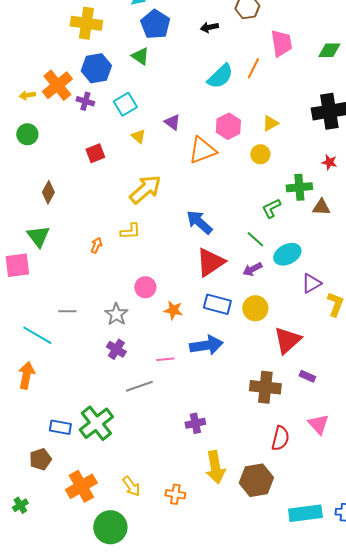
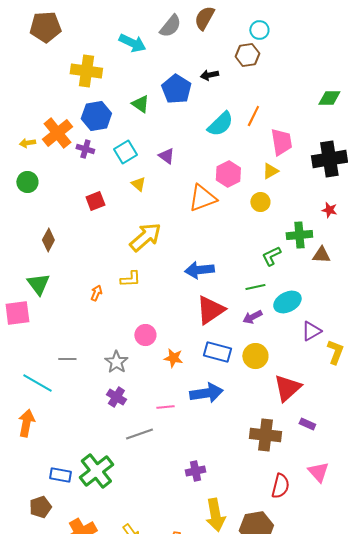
blue pentagon: (155, 24) -> (176, 89), moved
pink trapezoid: (281, 43) -> (281, 142), moved
purple triangle: (172, 122) -> (166, 156), moved
blue arrow: (199, 222) -> (199, 270), turned -48
green line: (255, 239) -> (255, 287), turned -54

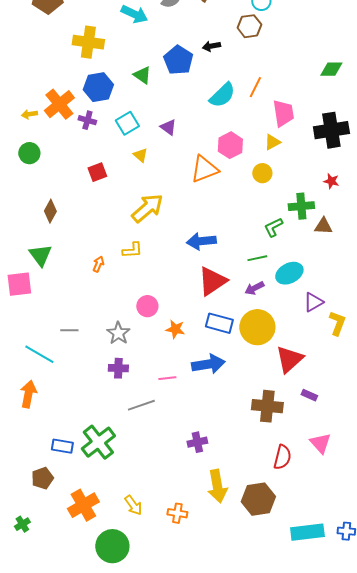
yellow circle: (255, 356) -> (257, 327), size x1.4
purple cross: (116, 397) -> (118, 368), turned -30

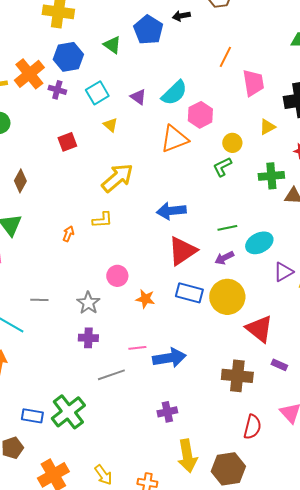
cyan semicircle: (222, 95) -> (174, 93), moved
yellow triangle: (272, 142) -> (267, 127), moved
green L-shape: (273, 227) -> (222, 167), moved
red triangle: (289, 359) -> (259, 329), turned -40
blue arrow: (208, 364) -> (169, 358), moved

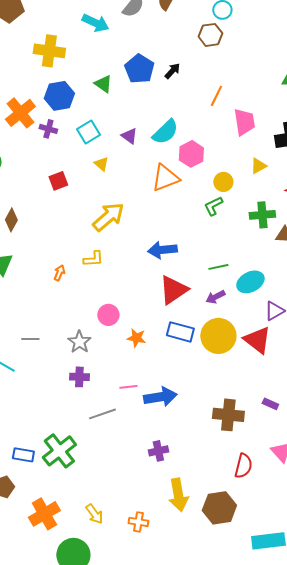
black arrow: (181, 16) -> (172, 71), moved, turned 144
red triangle: (259, 329) -> (257, 340), moved

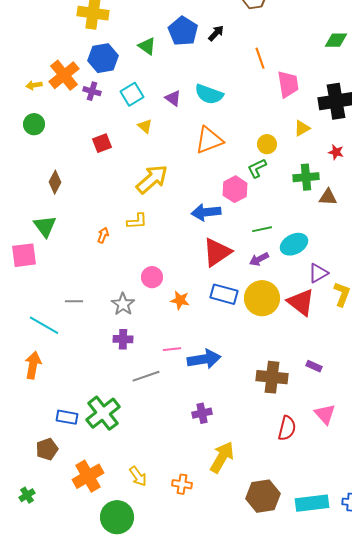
orange line: (216, 96) -> (260, 58), turned -45
cyan semicircle: (165, 132) -> (209, 94), turned 64
pink hexagon: (191, 154) -> (235, 189), moved
yellow arrow: (178, 495) -> (222, 457), turned -140
brown hexagon: (219, 508) -> (263, 496), moved

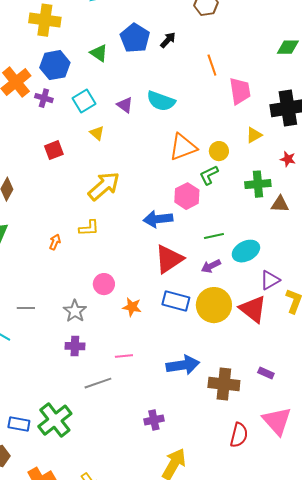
orange triangle: (209, 140) -> (183, 147), moved
blue arrow: (204, 359) -> (183, 365), moved
pink triangle: (325, 414) -> (277, 421), size x1.4

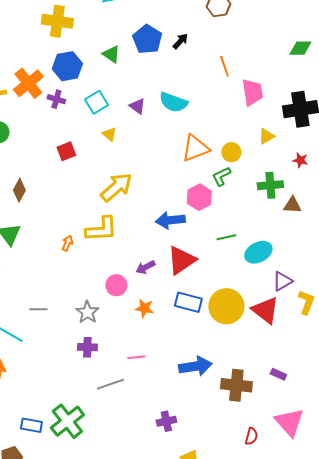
yellow L-shape: (89, 228) -> (101, 229), size x1.6
purple arrow: (211, 266) -> (145, 267), moved
red semicircle: (239, 435) -> (251, 436), size x0.7

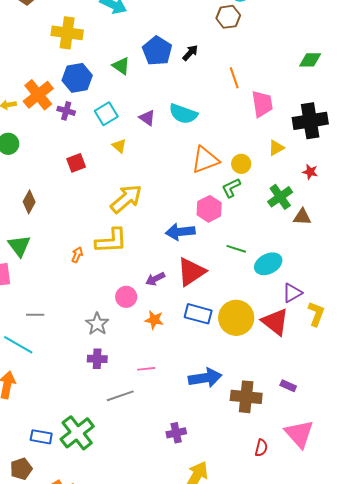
green cross: (270, 185) -> (280, 197), turned -30
green line: (226, 237) -> (236, 249), turned 30
gray line: (38, 309) -> (35, 315), moved

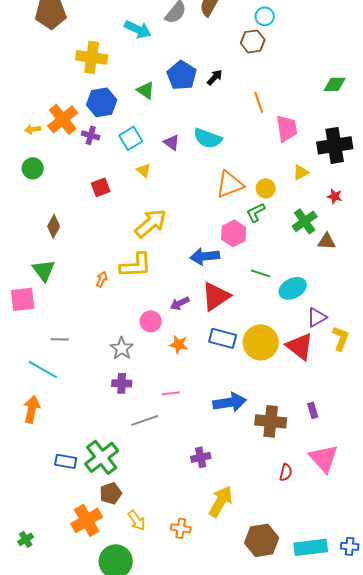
purple rectangle: (288, 386) -> (313, 410), turned 49
brown pentagon: (21, 469) -> (111, 493), moved

